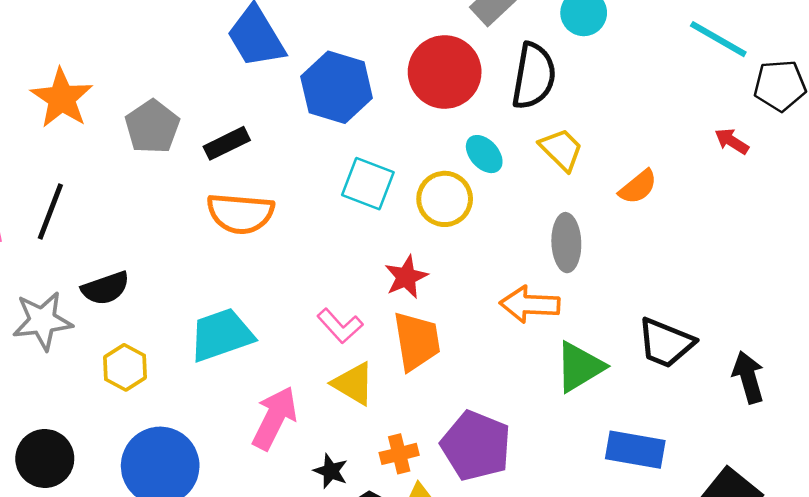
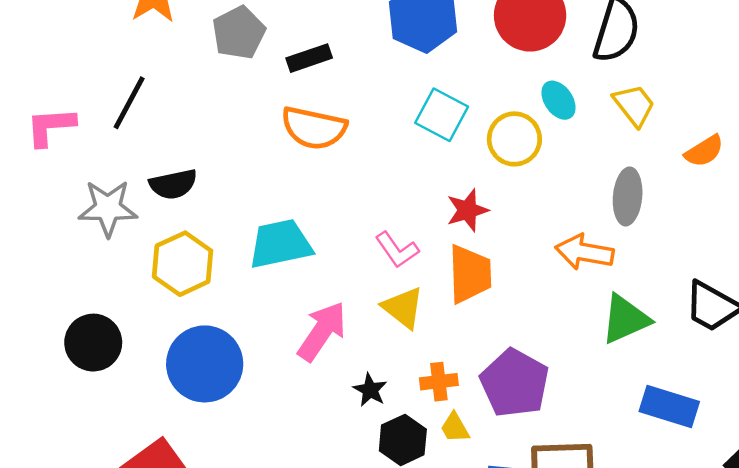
yellow hexagon: (125, 367) -> (183, 264), size x1.4

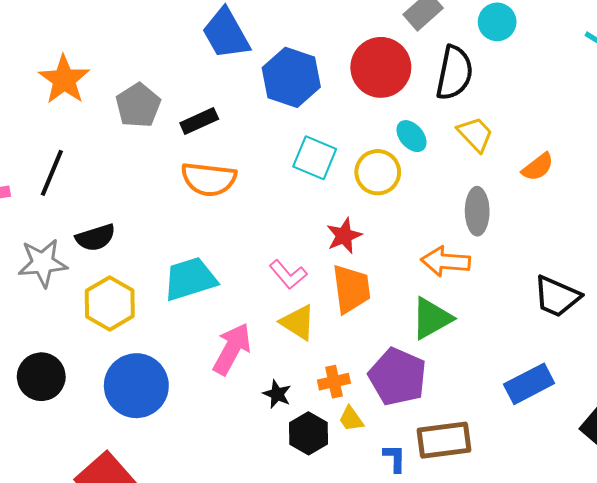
green triangle: (625, 319) -> (432, 318), moved
blue rectangle: (669, 407) -> (529, 384), turned -39

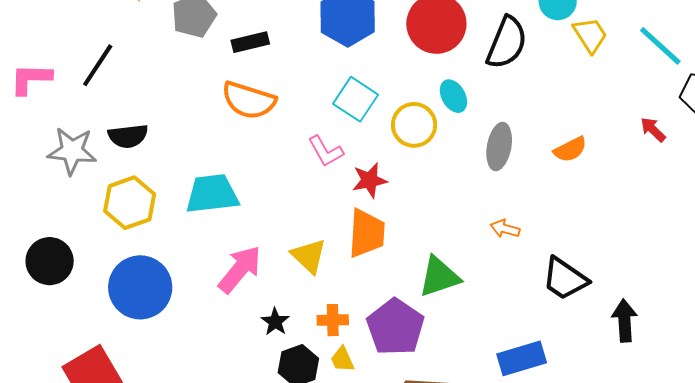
yellow trapezoid: (475, 134) -> (590, 35), moved
gray ellipse: (477, 211) -> (499, 147), moved
orange arrow: (446, 261) -> (505, 229), moved, size x0.6
pink L-shape: (288, 274) -> (326, 151), moved

